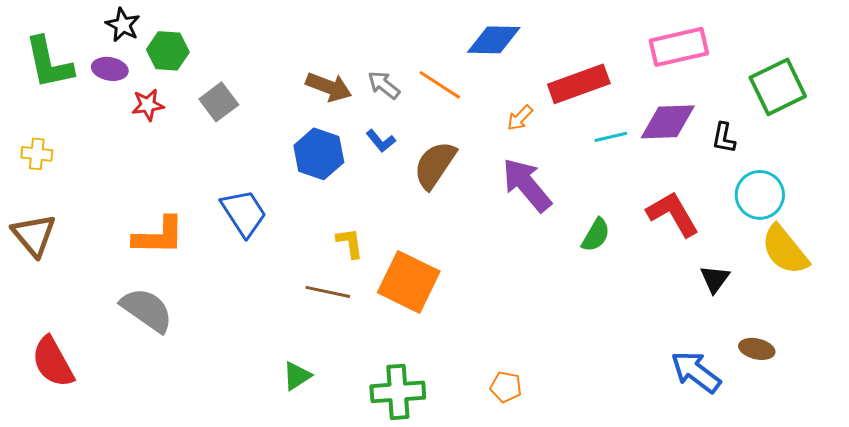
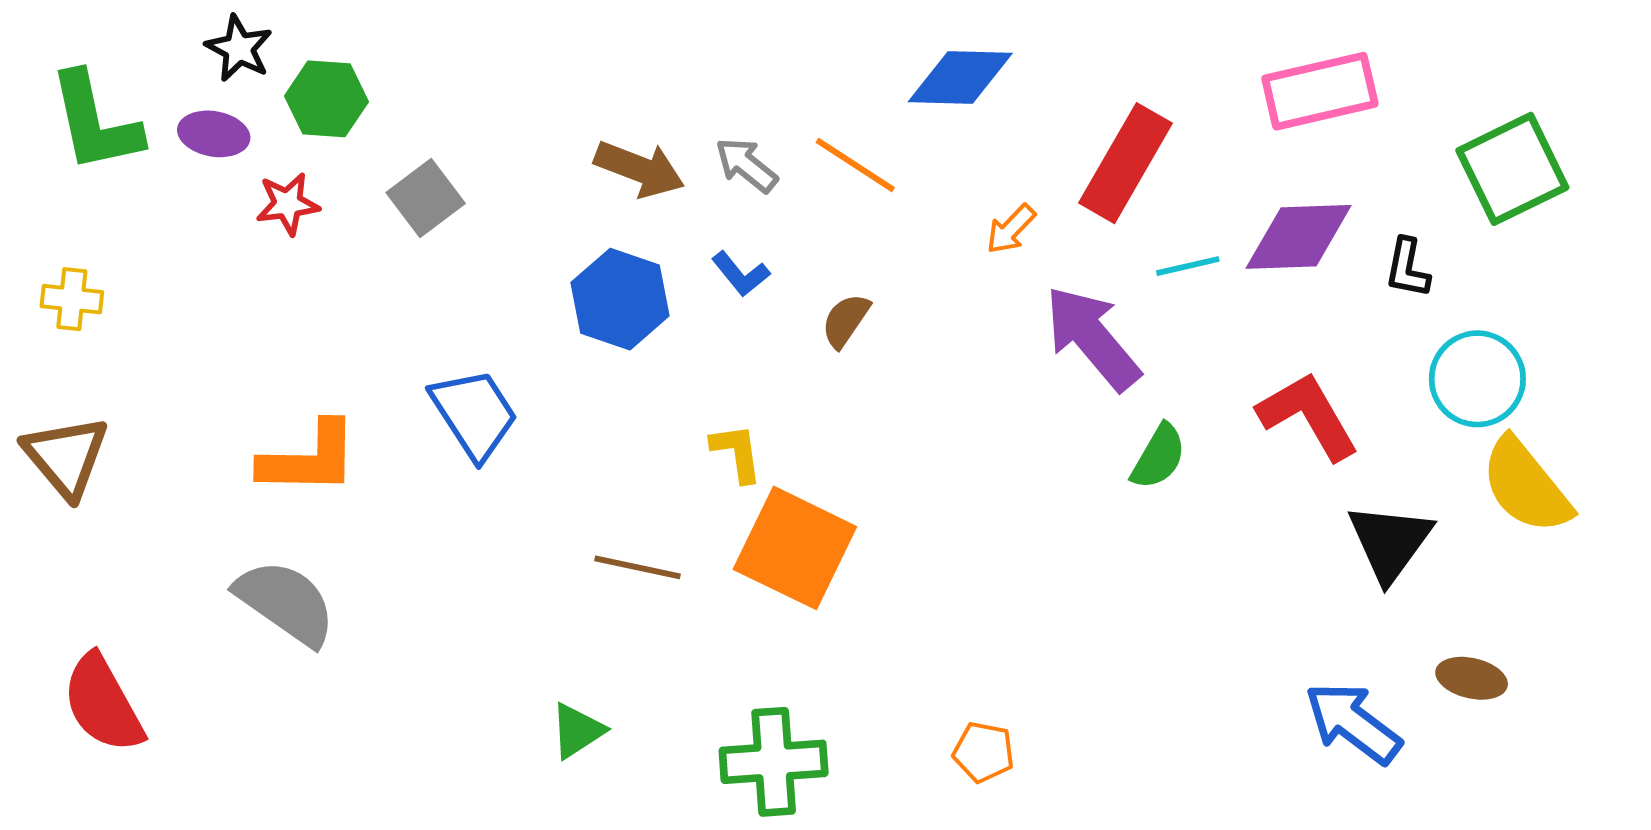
red rectangle: (579, 84) -> (1125, 163), turned -40
brown semicircle: (435, 165) -> (846, 321), size x0.6
purple arrow: (527, 185) -> (1092, 338), moved
yellow L-shape: (350, 243) -> (737, 453), moved
black triangle: (715, 279) -> (1390, 542), size x1.5

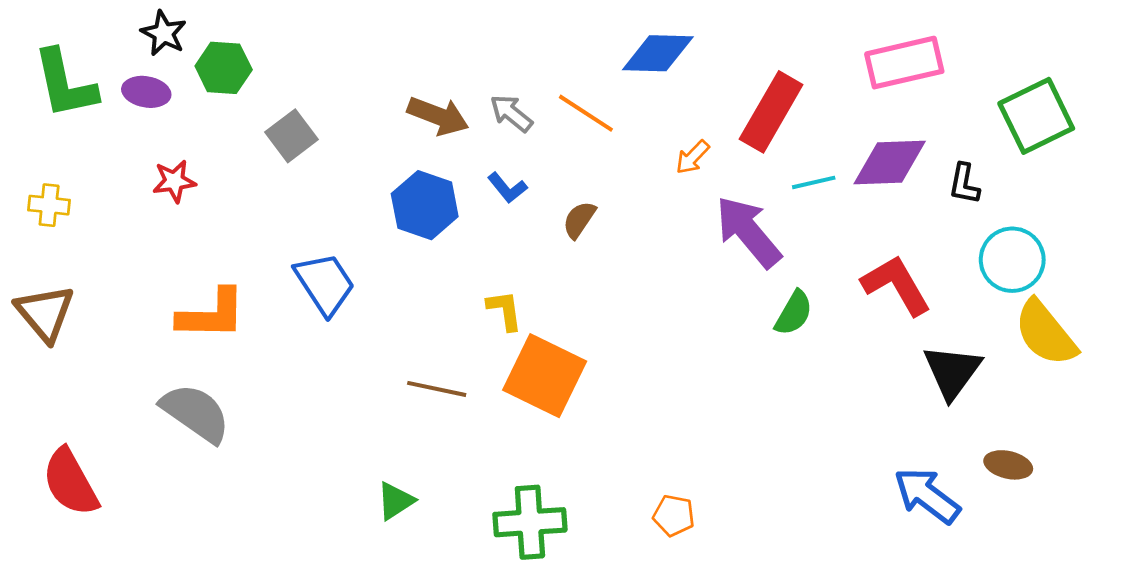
red star: (288, 204) -> (174, 181), moved

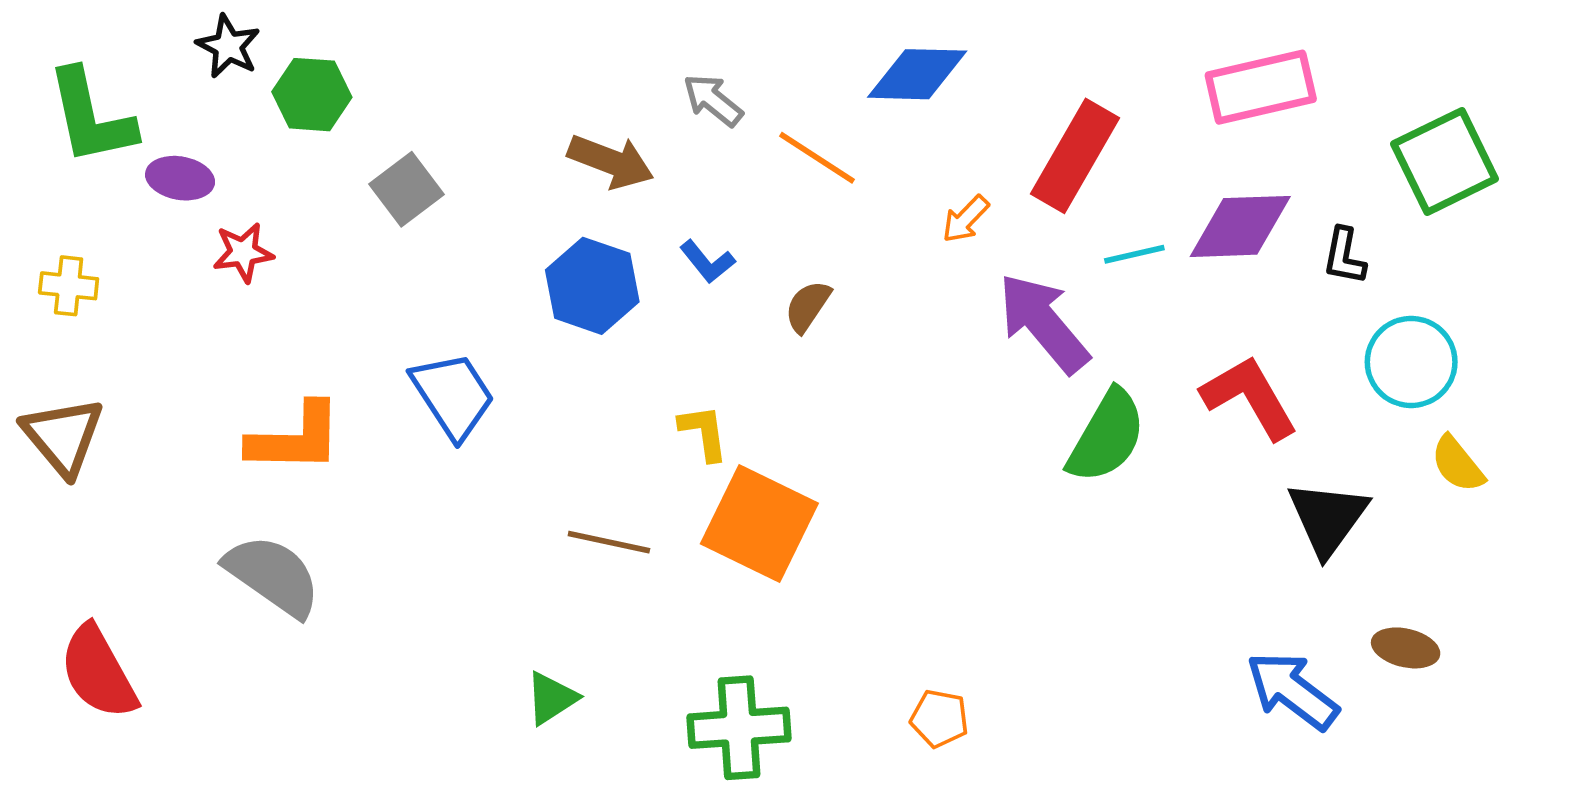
purple ellipse: (146, 92) -> (180, 178), moved
gray arrow: (511, 113) -> (713, 100), moved
green semicircle: (794, 313) -> (1107, 436), size x1.5
yellow semicircle: (1046, 333) -> (1458, 464), size x0.6

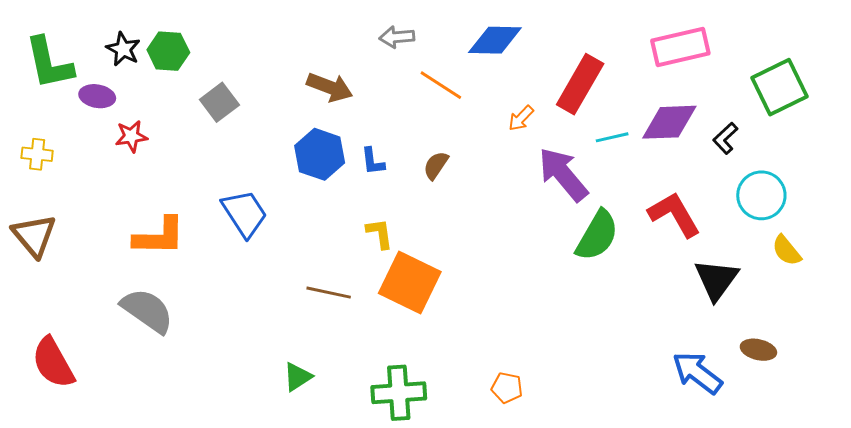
black star: (228, 46) -> (123, 49), moved
gray arrow: (713, 100) -> (397, 37), moved, turned -44
black L-shape: (1344, 256) -> (725, 138), turned 36
blue L-shape: (707, 262) -> (373, 161), moved, turned 32

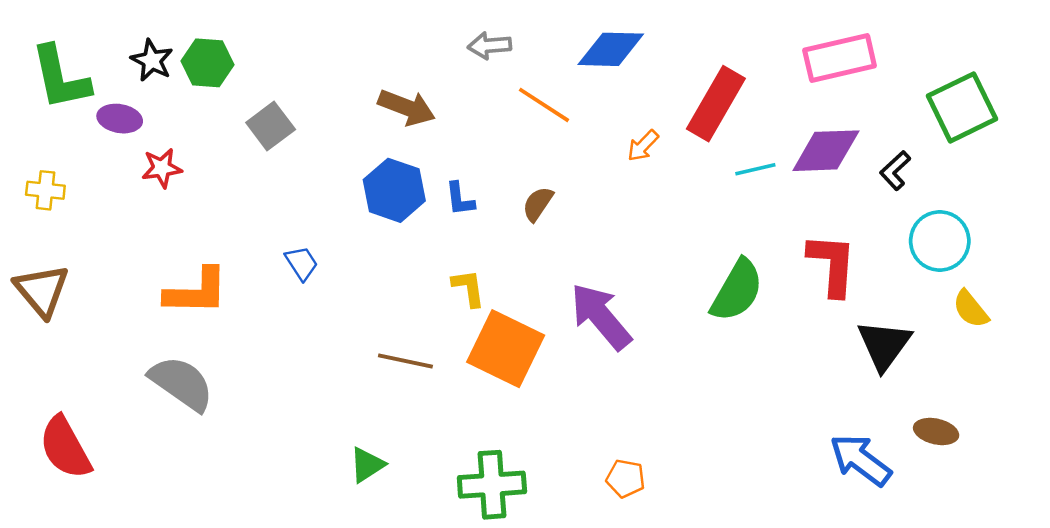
purple arrow: (563, 174) -> (601, 316), moved
blue trapezoid: (244, 213) -> (302, 263), size x0.6
red L-shape: (674, 214) -> (832, 265), turned 34

